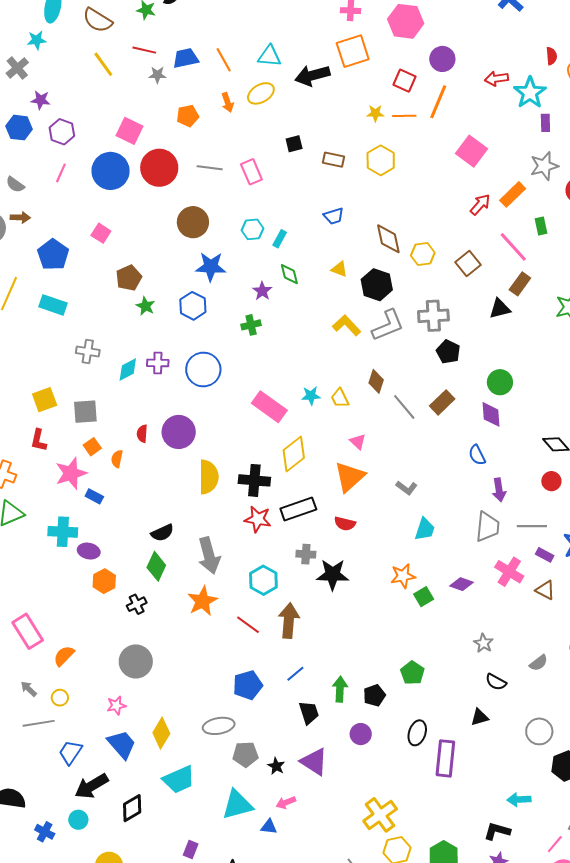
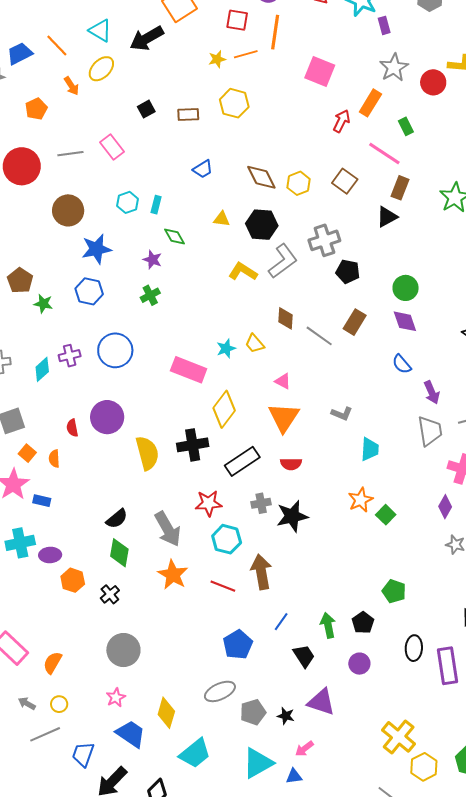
cyan triangle: (269, 56) -> (100, 31), turned 40
red star: (258, 519) -> (209, 503), moved
purple diamond: (461, 584) -> (445, 507), moved, turned -65

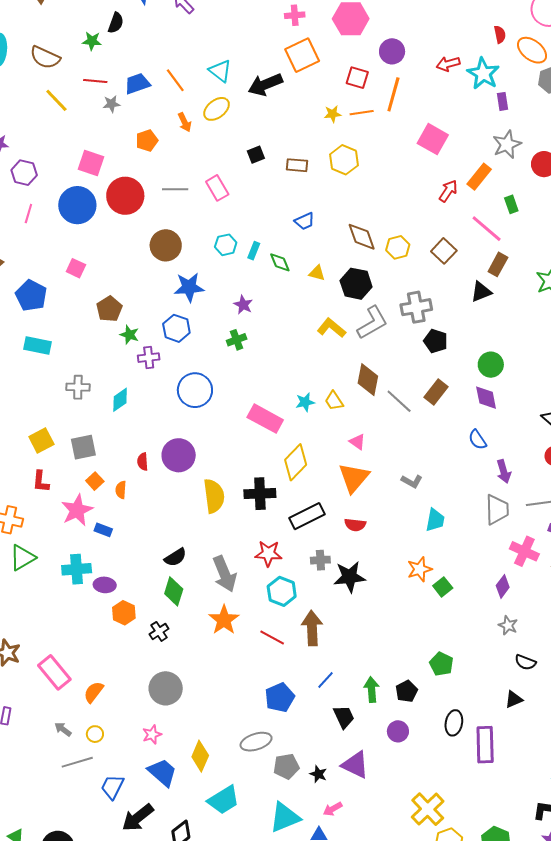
green diamond: (175, 236) -> (280, 262), moved
brown diamond: (285, 318) -> (368, 380), size x1.4
purple cross: (70, 356) -> (149, 358), moved

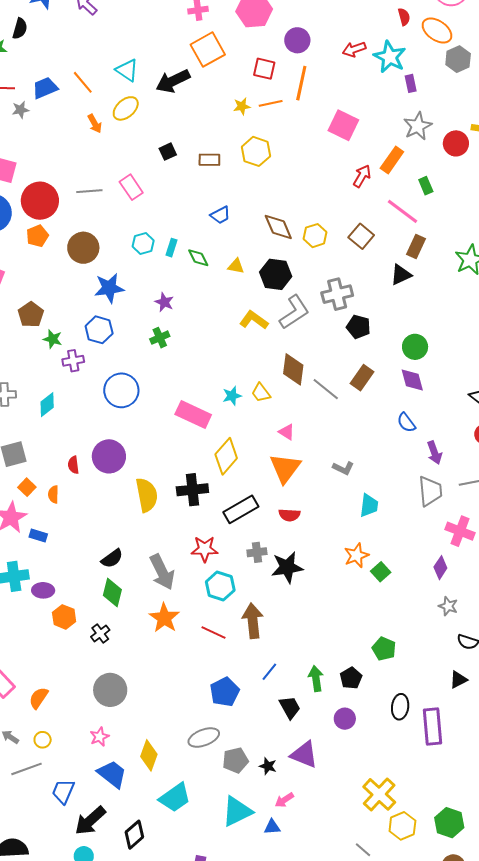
orange pentagon: (147, 141) -> (37, 236), moved

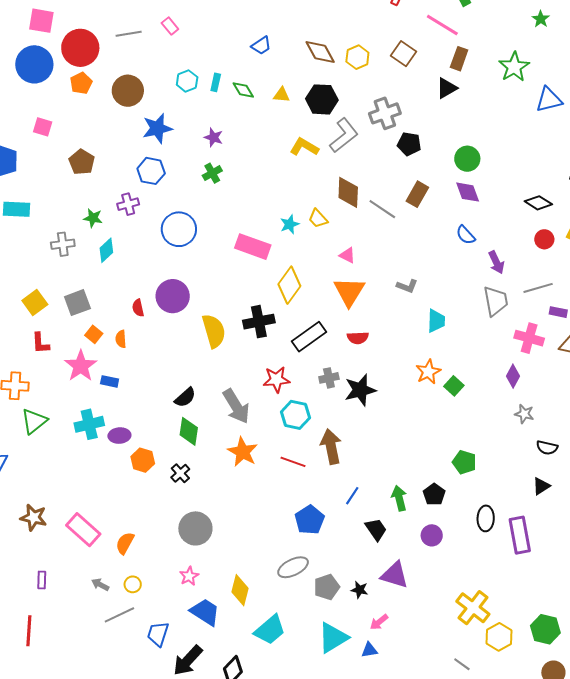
pink rectangle: (131, 187) -> (170, 26), size x0.7
green star: (53, 339) -> (93, 218), moved

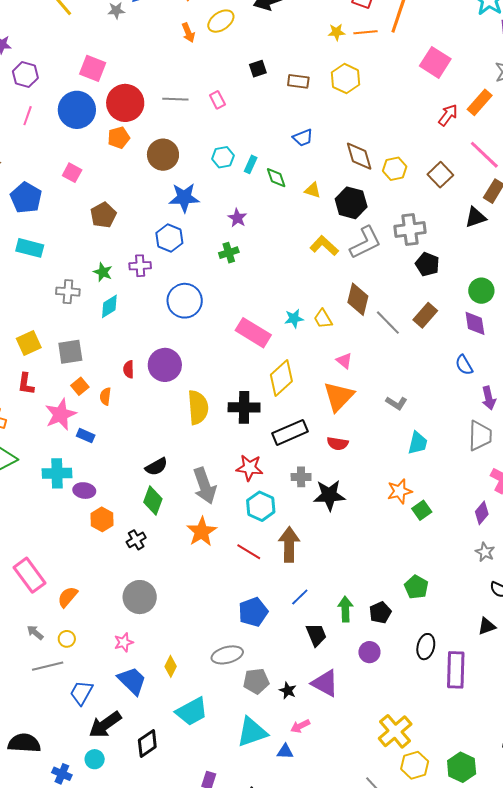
yellow diamond: (240, 590) -> (171, 666), size x0.7

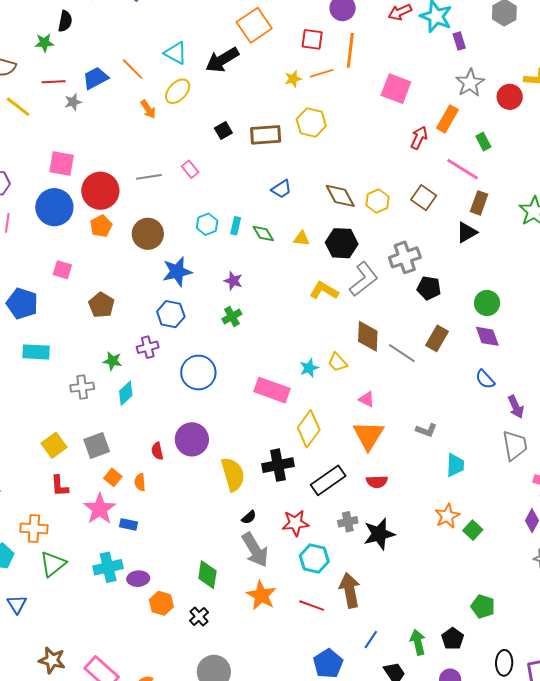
brown rectangle: (298, 81) -> (266, 135), size x1.4
black semicircle: (156, 467) -> (249, 517), moved, size x0.7

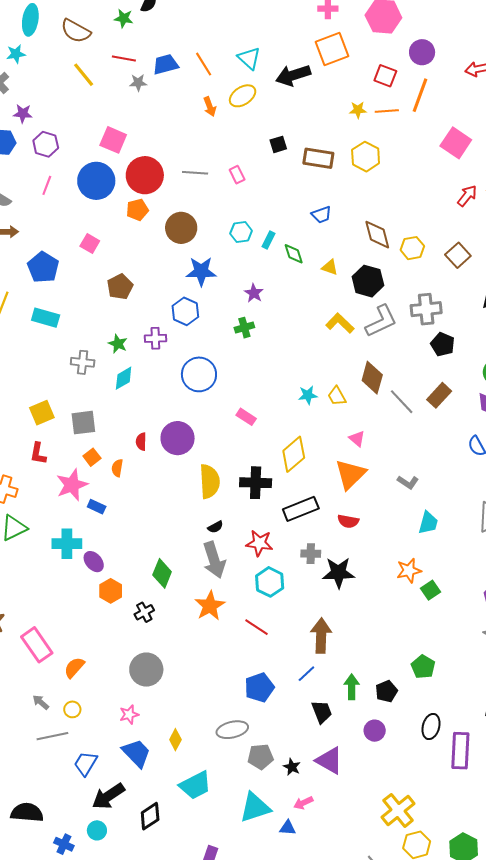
pink rectangle: (272, 390) -> (246, 417), moved, size x0.6
purple ellipse: (138, 579) -> (94, 562), turned 40
brown arrow: (350, 590) -> (321, 636), moved

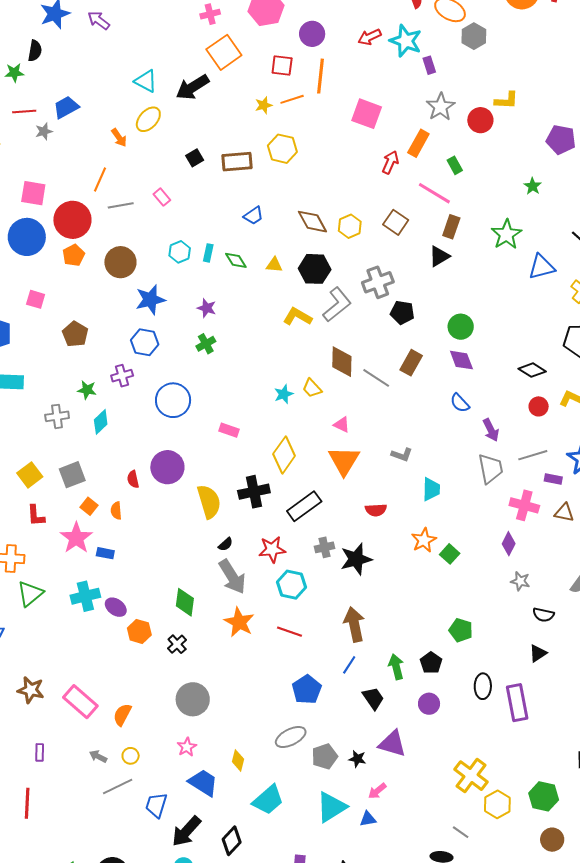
orange line: (204, 64) -> (100, 179), moved, turned 70
red semicircle: (348, 521) -> (376, 510), moved

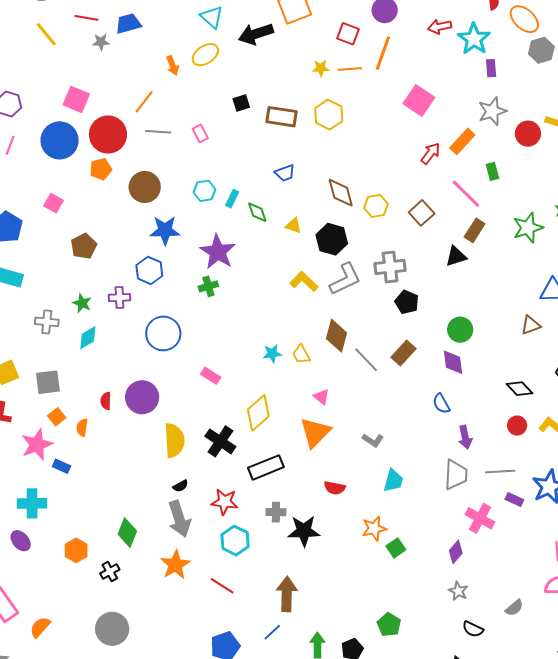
green star: (506, 234) -> (528, 228), moved
purple star: (207, 308) -> (218, 252), size x1.8
black cross: (254, 492) -> (220, 441), turned 32
brown triangle: (564, 513) -> (531, 325), moved, turned -45
purple ellipse: (116, 607) -> (21, 541), moved

